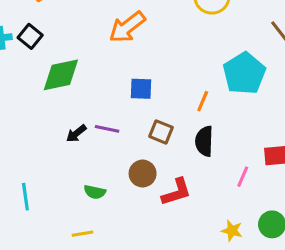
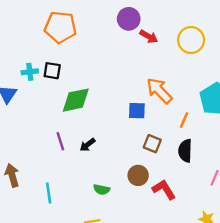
orange arrow: (127, 27) -> (159, 91), moved, turned 84
black square: (30, 36) -> (52, 71), turned -30
purple line: (107, 129) -> (60, 141), moved, turned 60
red L-shape: (176, 192) -> (164, 190), turned -105

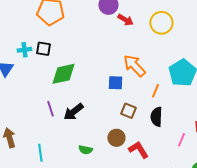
black arrow: (87, 145) -> (73, 112), size x1.5

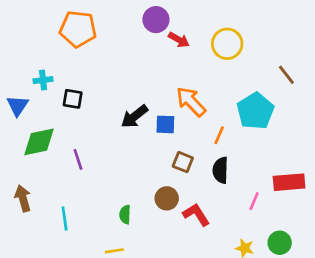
black square: (43, 49) -> (73, 99), moved
green diamond: (63, 74) -> (39, 142), moved
black arrow: (73, 112) -> (134, 116), moved
green semicircle: (85, 150) -> (125, 215), turned 80

